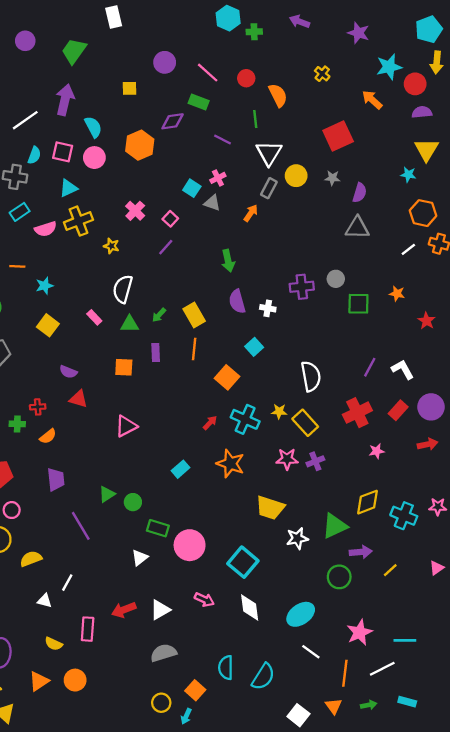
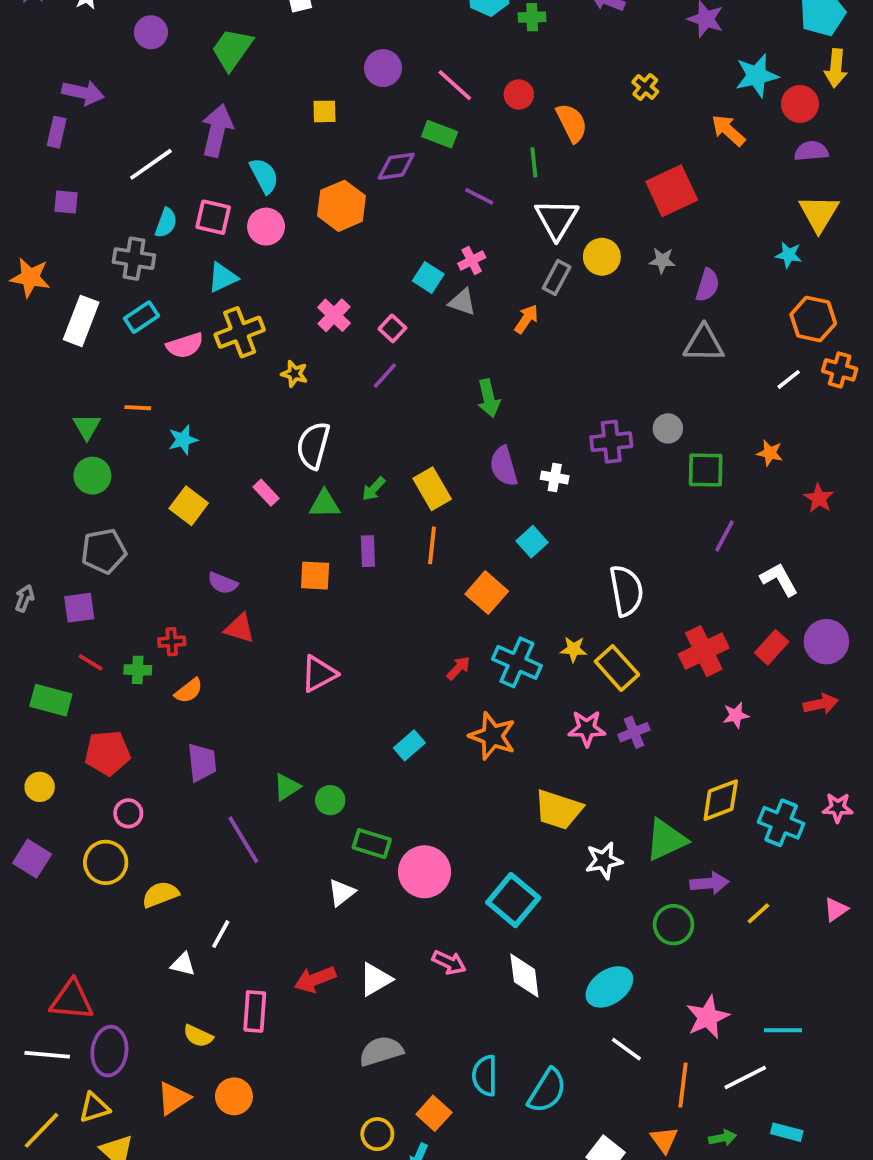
purple line: (370, 367) -> (724, 536), moved

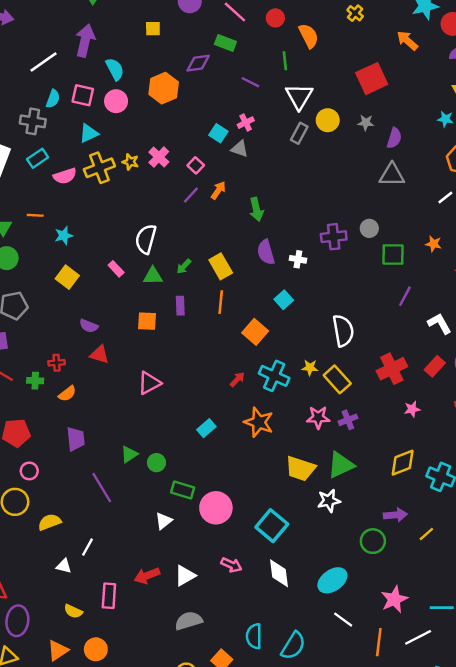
orange arrow: (526, 319) -> (218, 190), moved
yellow star: (294, 374) -> (130, 162), moved
green triangle: (666, 840) -> (341, 465), moved

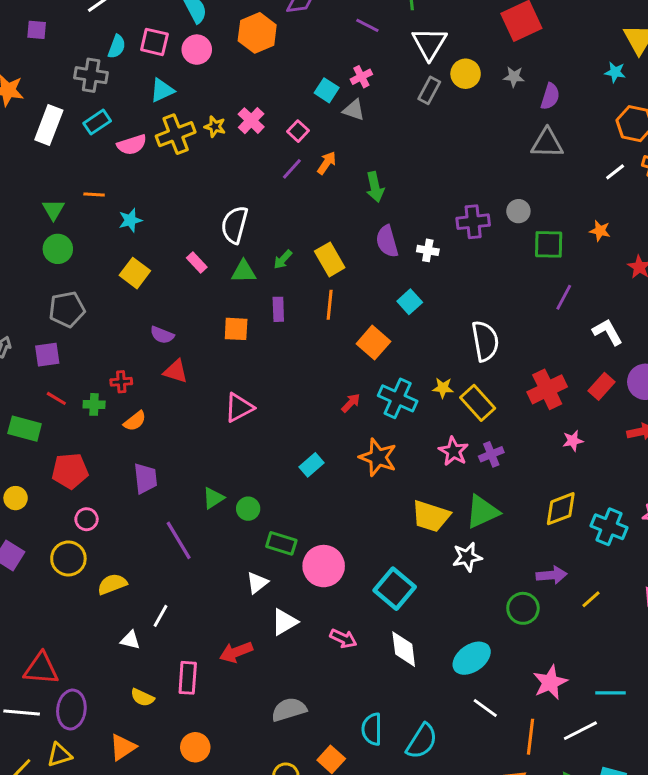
pink star: (318, 417) -> (453, 451), turned 30
white triangle: (185, 576) -> (284, 622), moved
orange circle: (96, 649) -> (195, 747), moved

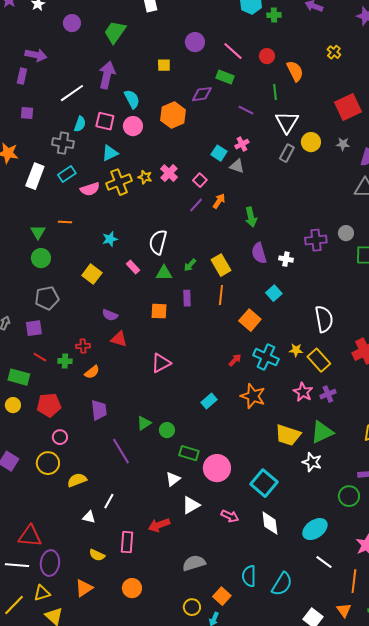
cyan star: (130, 220) -> (110, 239), moved
yellow circle: (16, 498) -> (13, 405), moved
white star: (467, 557) -> (312, 462), turned 30

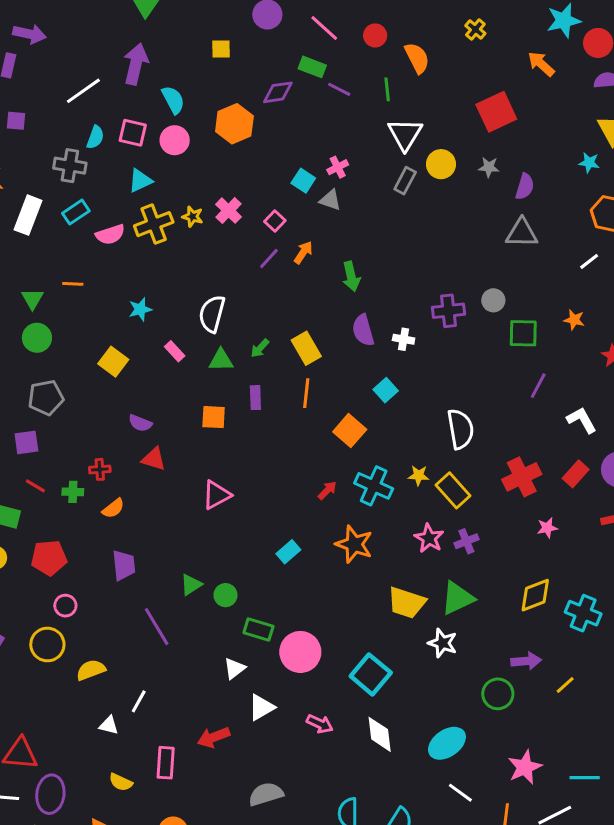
purple line: (246, 110) -> (339, 89), moved

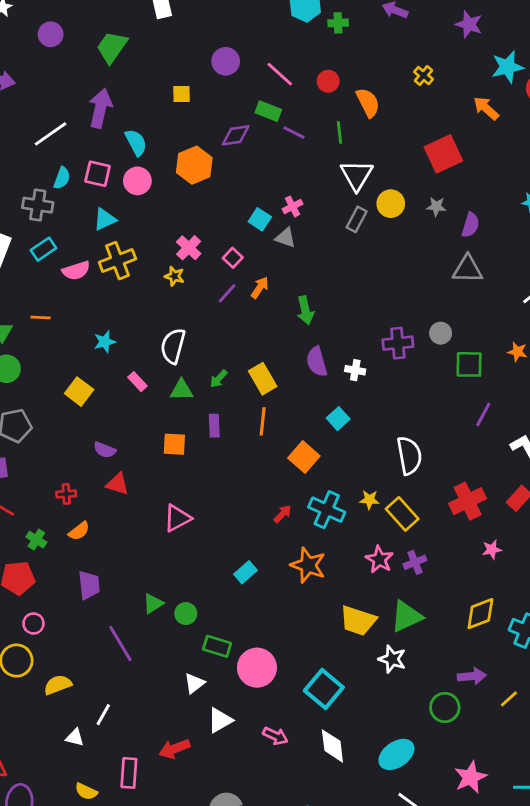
yellow star: (193, 217) -> (174, 276), moved
green cross: (73, 492) -> (36, 540), moved, turned 30

